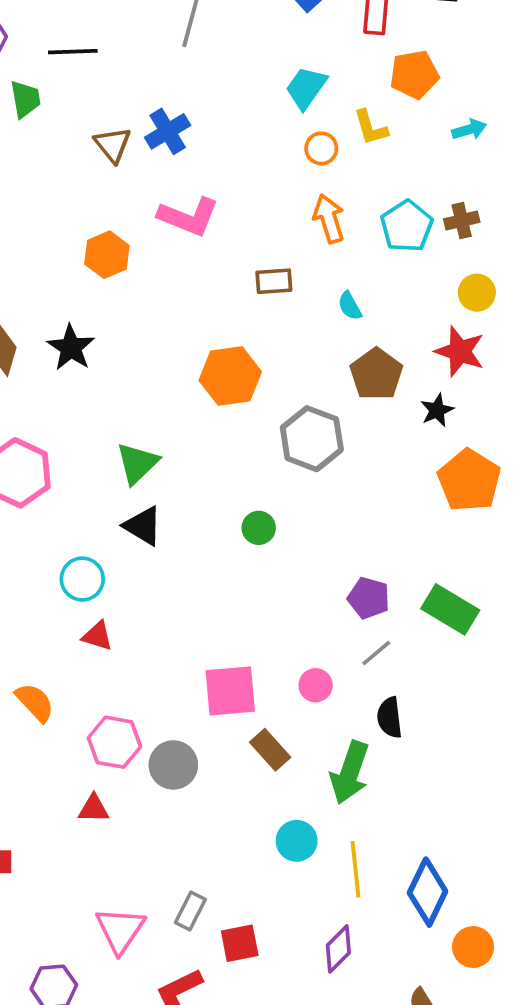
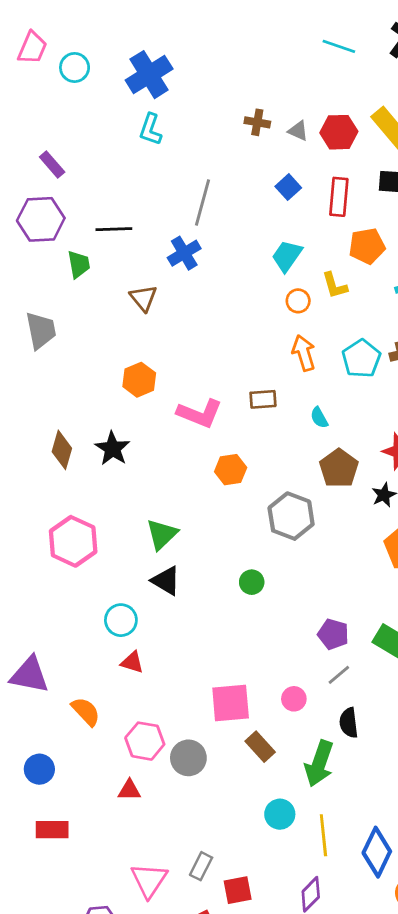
blue cross: (168, 131) -> (184, 253), moved
pink L-shape: (189, 217) -> (200, 413), moved
orange hexagon: (230, 376) -> (231, 470), size x0.7

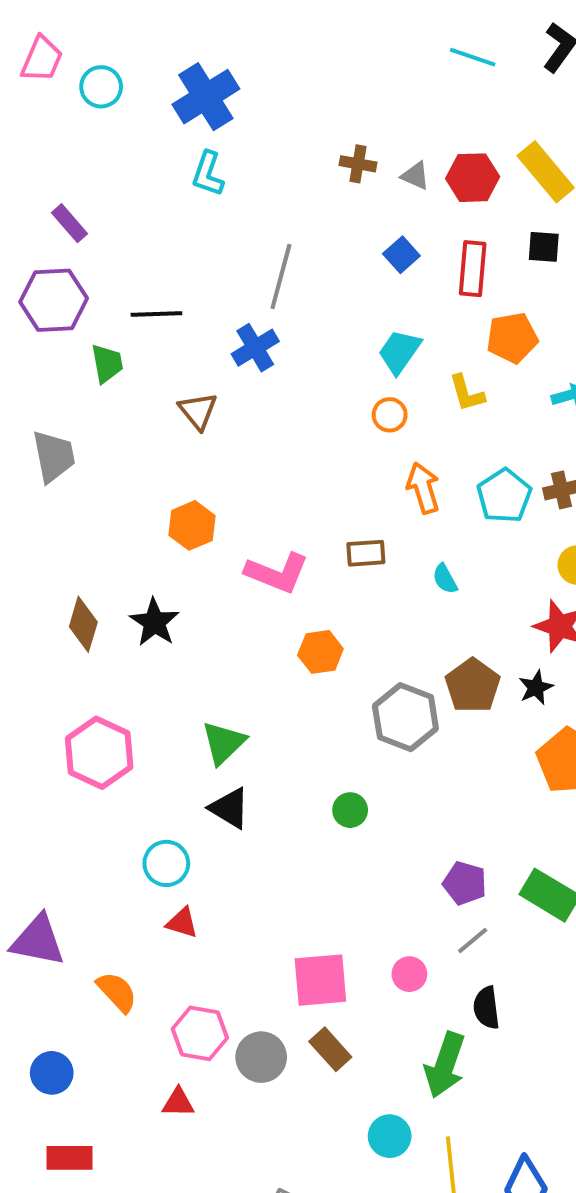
orange circle: (298, 301) -> (390, 415), moved
brown pentagon: (339, 468) -> (473, 686), moved
brown rectangle: (260, 747) -> (330, 1049), moved

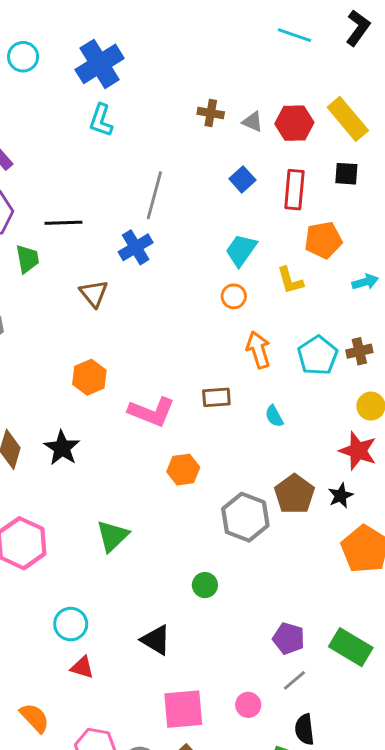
black triangle: (230, 808) -> (156, 640), moved

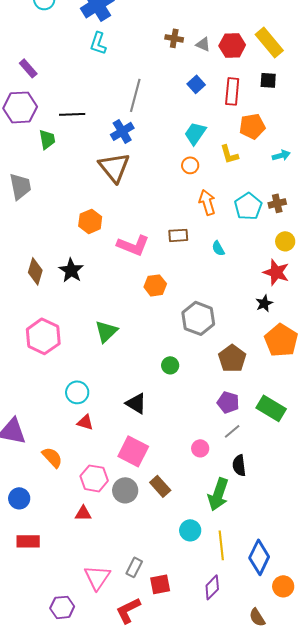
brown triangle: (94, 293) -> (114, 167), moved, size x1.6
brown pentagon: (294, 494) -> (232, 358), moved
pink square: (183, 709) -> (133, 451), moved, turned 32

